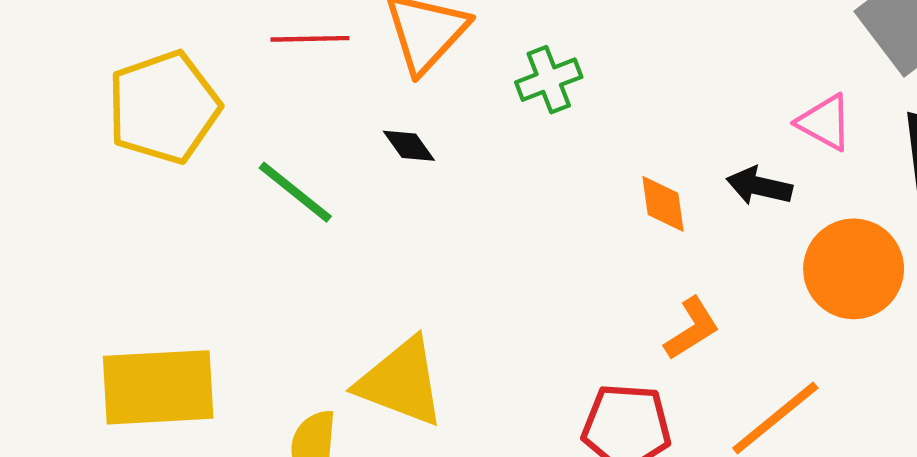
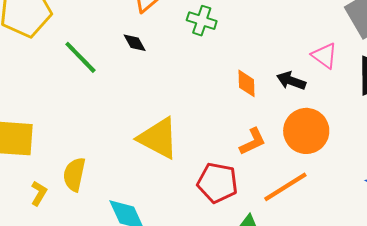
green cross: (549, 80) -> (202, 21), turned 32
orange circle: (854, 269) -> (306, 131), moved
yellow triangle: (401, 382) -> (158, 138), moved

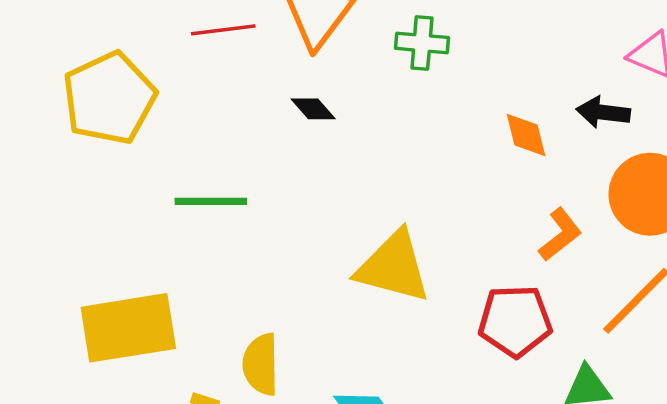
green line: (80, 57) -> (211, 201), moved, turned -33

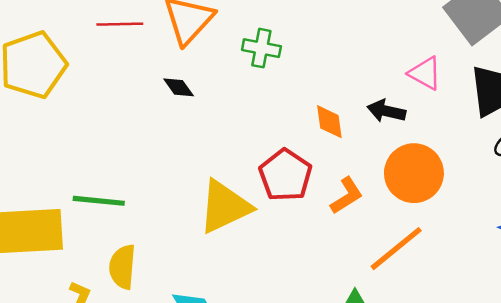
green line: (211, 201) -> (99, 201), moved
yellow triangle: (393, 267) -> (225, 207), turned -46
red pentagon: (515, 321) -> (285, 175), moved, turned 30

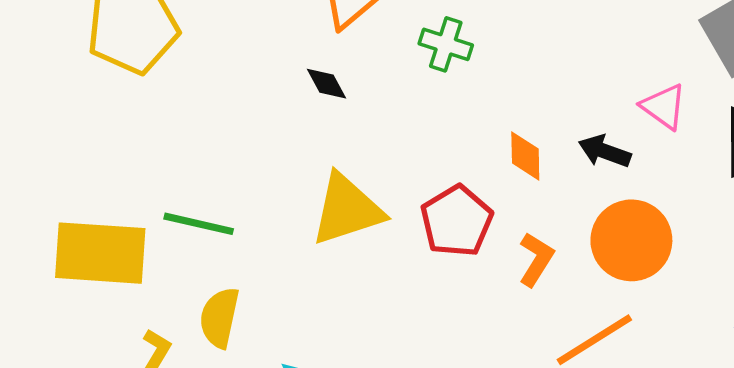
orange L-shape: (347, 196) -> (536, 259), turned -33
yellow triangle: (225, 207) -> (347, 210), moved

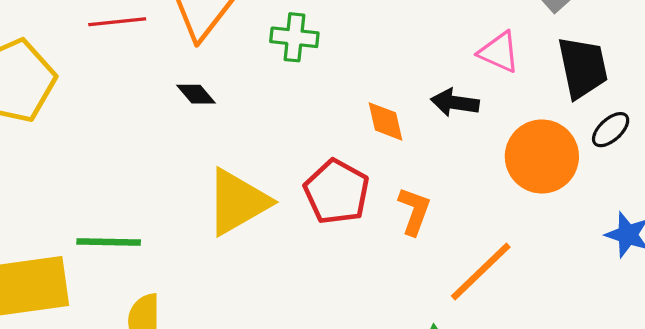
orange circle: (631, 240) -> (542, 156), moved

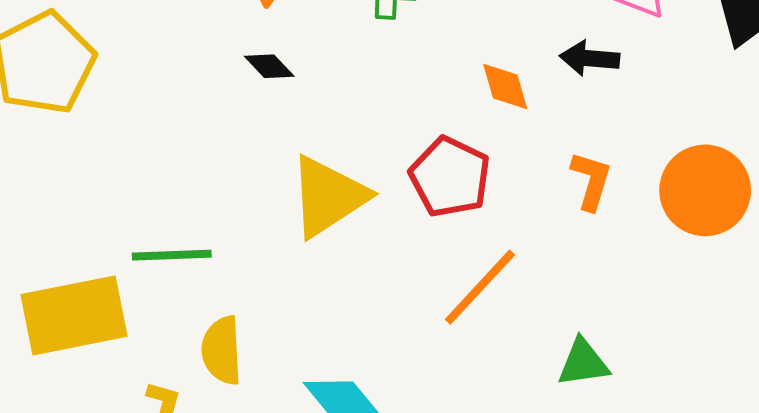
orange circle: (542, 156) -> (705, 190), moved
orange L-shape: (414, 211) -> (591, 181), moved
orange line: (481, 271) -> (480, 287), moved

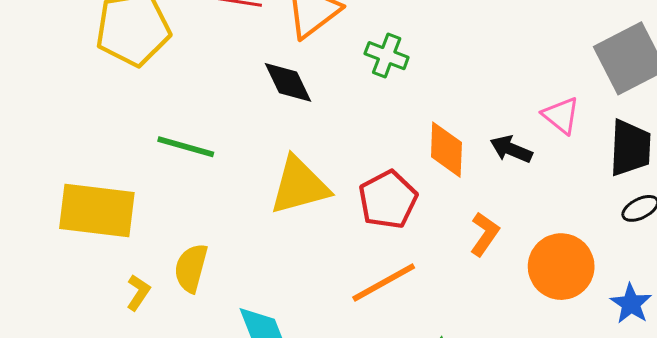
black diamond: (269, 66) -> (288, 82), size x1.5
orange diamond: (505, 87) -> (446, 150), size x1.4
green line: (172, 255) -> (186, 147), moved

